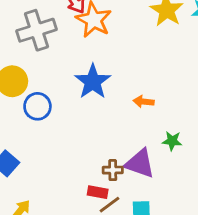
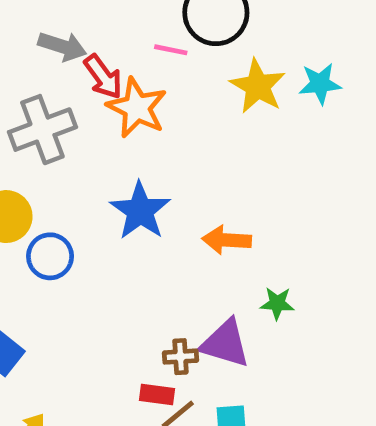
orange arrow: (144, 102) -> (227, 240), size x1.4

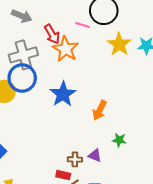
gray arrow: (62, 46) -> (22, 16), moved
orange arrow: (227, 240) -> (100, 110), turned -72
blue circle: (50, 256) -> (22, 78), moved, size x1.4
purple triangle: (225, 343) -> (95, 155), size x0.6

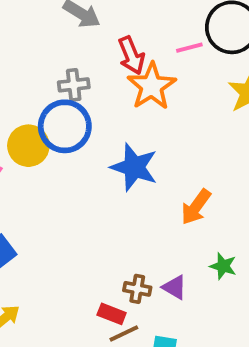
pink line: (83, 25) -> (189, 48), turned -40
gray cross: (23, 55) -> (74, 85), size x0.6
blue star: (63, 94) -> (134, 167), turned -30

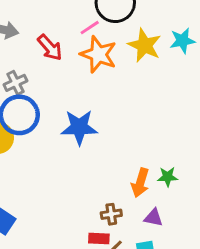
orange star: (152, 86) -> (98, 54), moved
orange arrow: (196, 207) -> (140, 183), moved
purple triangle: (175, 287) -> (153, 218), moved

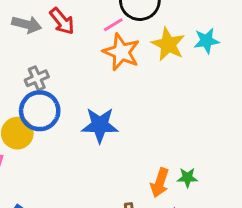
red arrow: (50, 47) -> (62, 21), moved

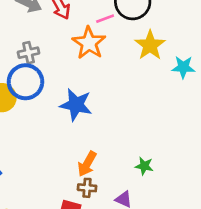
cyan star: (206, 41) -> (183, 67), moved
orange star: (121, 52) -> (89, 43), moved
orange arrow: (160, 183) -> (87, 164), moved

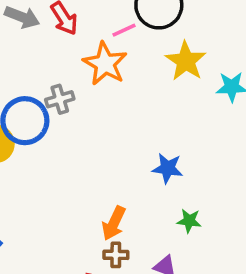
gray cross: (29, 53) -> (60, 99), moved
blue star: (76, 105) -> (168, 168), moved, size x0.7

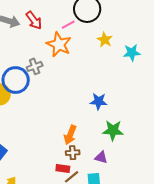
yellow star: (186, 61) -> (105, 40), size x0.7
green star: (189, 221) -> (113, 130), size x1.5

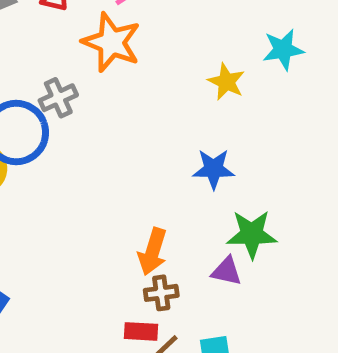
yellow star: (105, 40) -> (226, 82), moved
purple triangle: (101, 157) -> (227, 271), moved

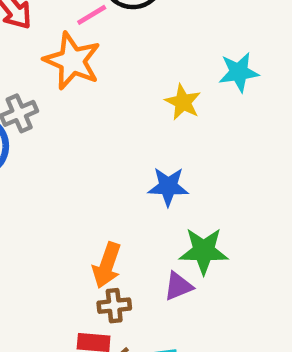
purple triangle: (227, 271) -> (178, 286), turned -36

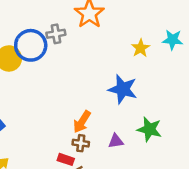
blue star: (168, 187) -> (123, 89), size x1.4
green star: (204, 251) -> (149, 129), moved

